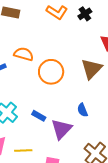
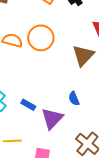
orange circle: (51, 72) -> (41, 38), moved

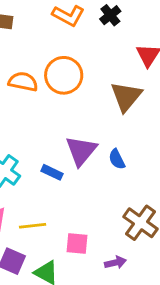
purple triangle: (52, 118) -> (81, 151), moved

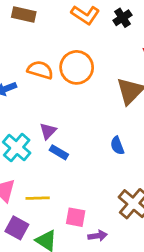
purple triangle: (81, 151) -> (48, 131), moved, size x0.6
purple arrow: (115, 263) -> (98, 236), moved

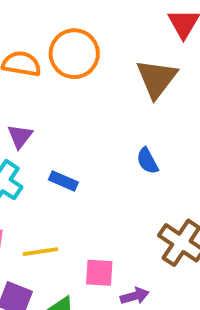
purple triangle: (48, 131) -> (20, 136), moved

